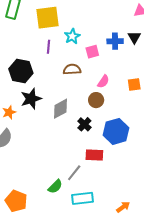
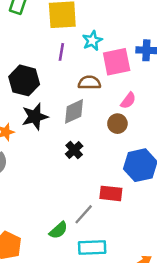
pink square: (92, 52) -> (117, 62), size x1.6
gray diamond: (60, 109) -> (74, 111), moved
black cross: (84, 124) -> (74, 150), moved

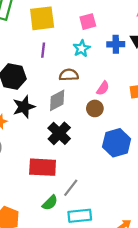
cyan star: (92, 41) -> (82, 48), moved
pink square: (117, 62) -> (88, 22), moved, size x0.7
black cross: (74, 150) -> (59, 133), size x1.5
red rectangle: (111, 193) -> (43, 167), moved, size x1.4

